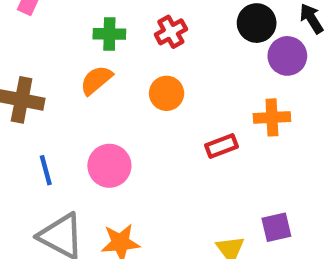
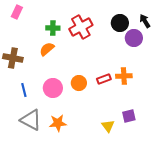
red cross: (171, 32) -> (81, 27), size x1.6
orange circle: (167, 93) -> (79, 83), moved
orange cross: (272, 117) -> (124, 76), moved

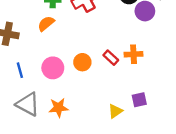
red rectangle: (104, 79) -> (111, 58), turned 64
yellow triangle: (108, 126) -> (115, 111), turned 32

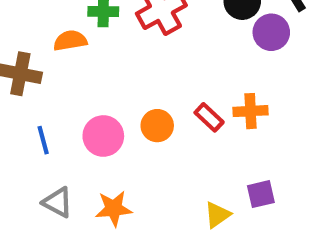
orange semicircle: (46, 24) -> (70, 41), moved, turned 30
gray triangle: (28, 104) -> (58, 202), size x0.7

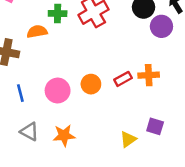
red rectangle: (209, 117) -> (123, 79), turned -72
purple square: (261, 194) -> (155, 126), turned 30

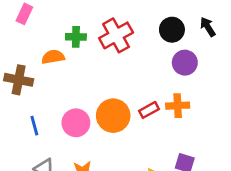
purple circle: (161, 26) -> (185, 63), moved
orange circle: (91, 84) -> (113, 116), size x1.5

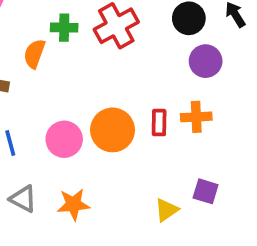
orange semicircle: (53, 57) -> (34, 54), turned -60
red rectangle: (149, 110) -> (159, 122), turned -60

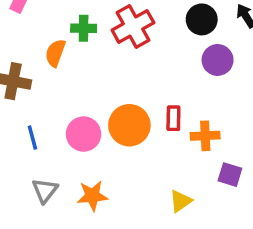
orange cross: (196, 117) -> (205, 136), moved
purple square: (206, 191) -> (230, 175), moved
gray triangle: (23, 199) -> (45, 190), turned 40

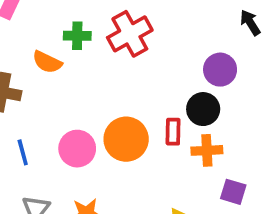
black circle: (202, 19) -> (203, 109), moved
orange semicircle: (55, 53) -> (47, 62), turned -84

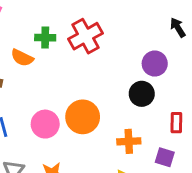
red rectangle: (173, 132) -> (176, 123), moved
orange cross: (207, 150) -> (129, 141), moved

